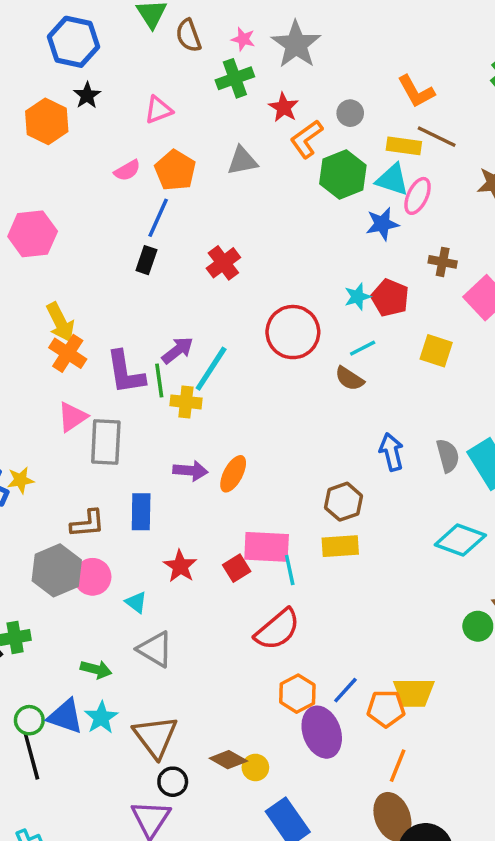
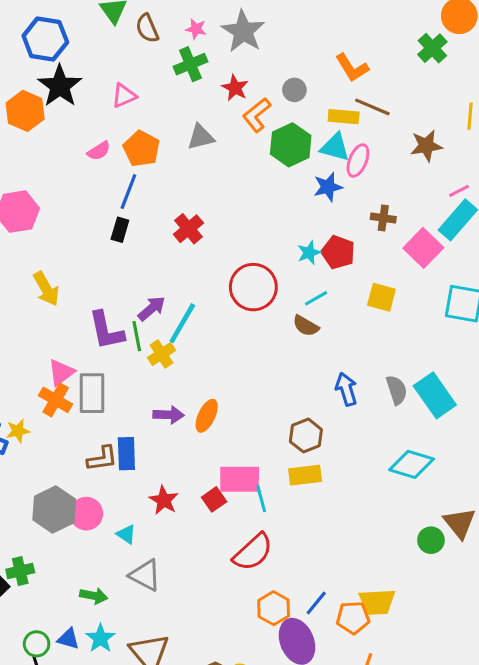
black star: (87, 95) -> (60, 86), size x1.8
orange cross: (68, 353) -> (56, 400), moved
yellow cross: (186, 402) -> (161, 354), turned -36
brown L-shape: (88, 524) -> (102, 459), moved
blue triangle: (65, 716) -> (68, 639), size x0.7

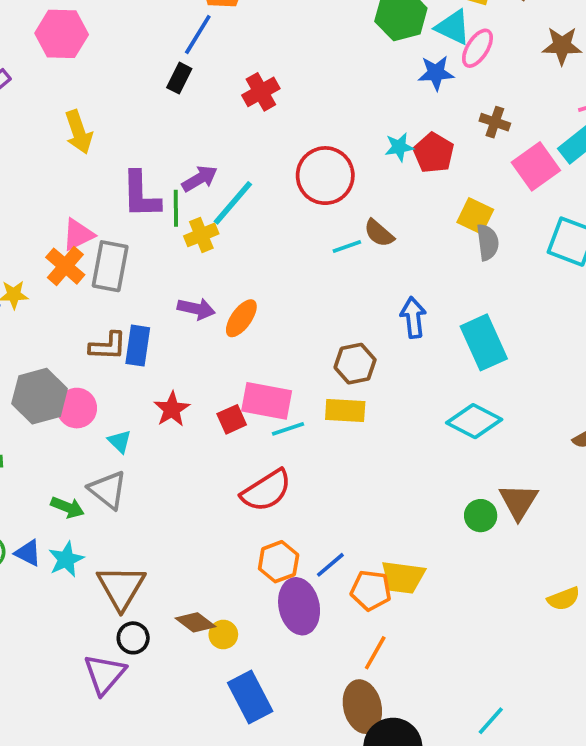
cyan line: (316, 298) -> (347, 246), moved
gray semicircle: (397, 390) -> (488, 242), moved
cyan rectangle: (435, 395) -> (484, 342), moved
cyan line: (261, 499) -> (288, 429), turned 76
gray triangle: (145, 575) -> (108, 490), moved

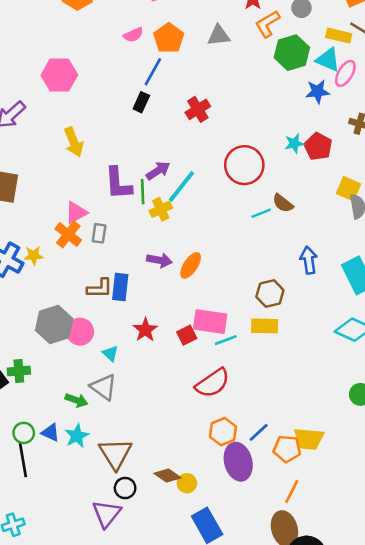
gray rectangle: (110, 266) -> (99, 233), size x0.6

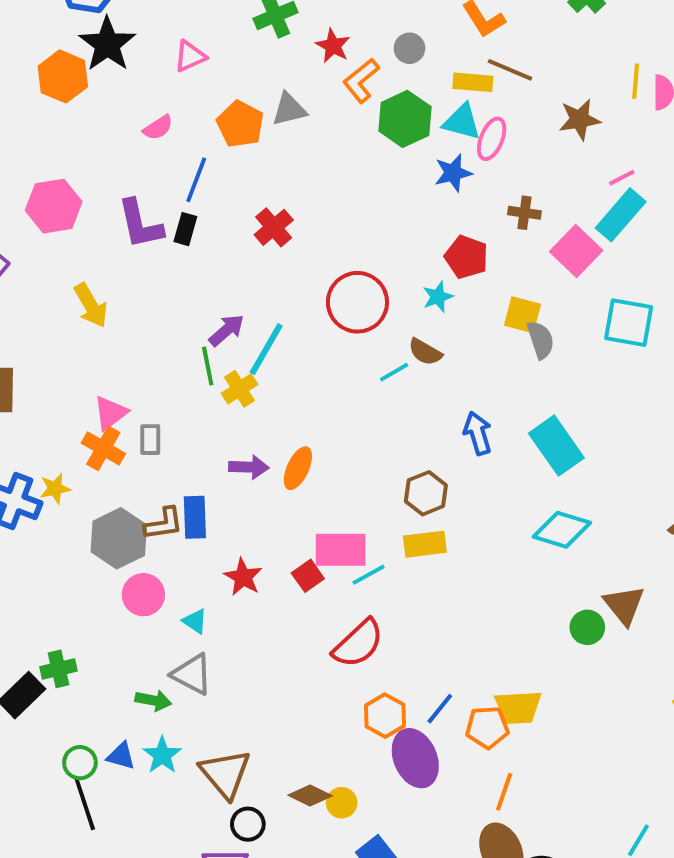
orange pentagon: (169, 38) -> (240, 124), moved
cyan star: (294, 143) -> (438, 297), moved
purple L-shape: (118, 183) -> (140, 224), moved
gray hexagon: (54, 325) -> (119, 538), moved

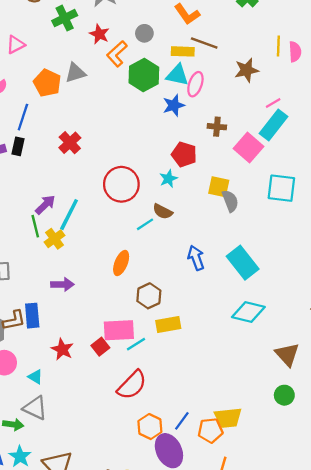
orange ellipse: (298, 468) -> (121, 263), moved
brown hexagon: (426, 493) -> (149, 296), moved
green circle: (587, 627) -> (284, 395), moved

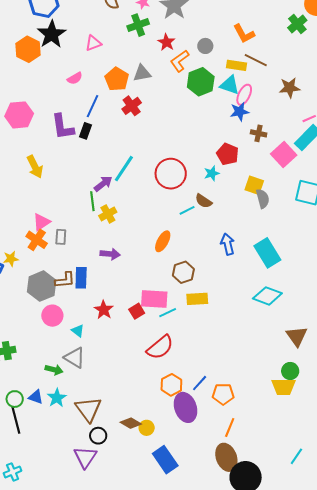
blue star: (174, 105) -> (239, 112), moved
red cross: (70, 143) -> (132, 106), moved
cyan line: (69, 215) -> (124, 169), moved
yellow trapezoid: (228, 418) -> (283, 387), moved

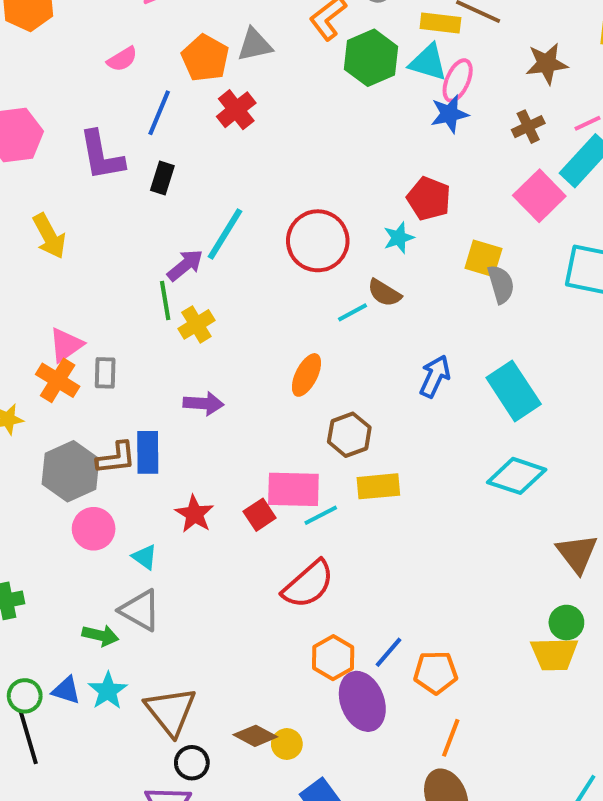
black rectangle: (85, 131) -> (162, 178), moved
brown cross: (259, 133) -> (528, 127), moved, turned -35
blue arrow: (228, 244) -> (435, 376), turned 40

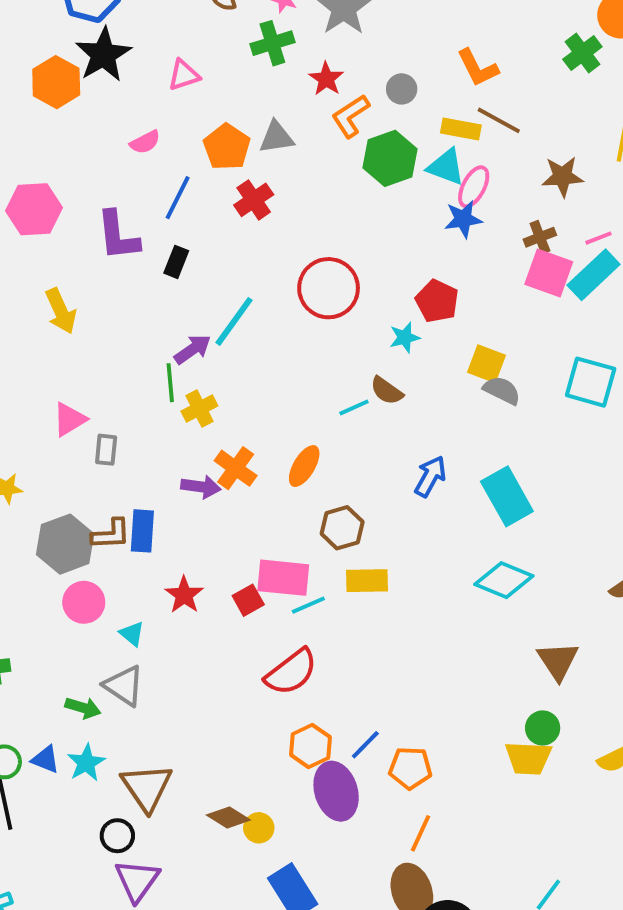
pink square: (539, 196) -> (549, 273), moved, turned -30
red circle: (318, 241) -> (329, 288), moved
gray semicircle: (501, 284) -> (502, 390), turned -51
orange cross: (58, 380) -> (236, 468), moved
black circle: (192, 763) -> (117, 836), moved

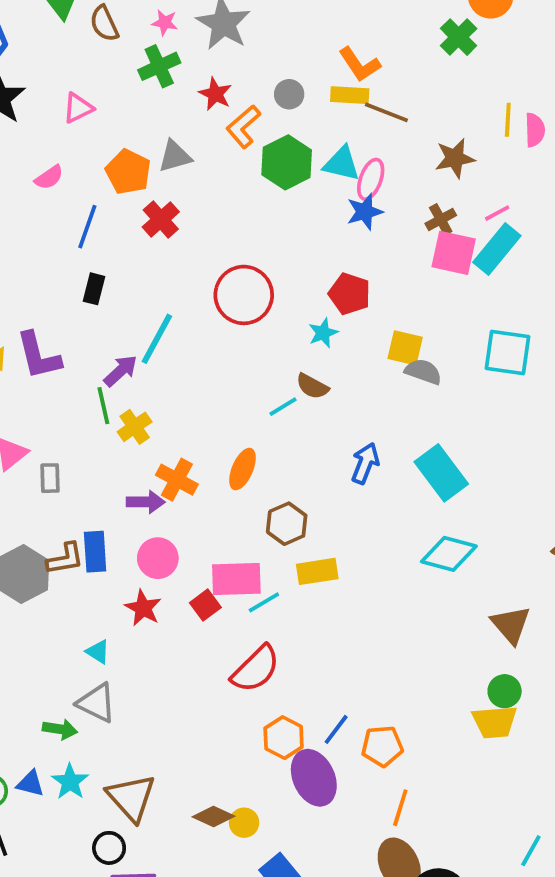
yellow rectangle: (461, 129) -> (350, 95), moved
purple L-shape: (118, 236) -> (39, 356), moved
pink circle: (84, 602) -> (158, 558), moved

